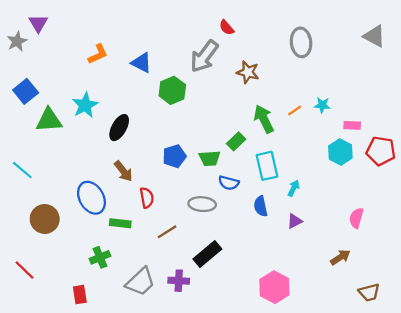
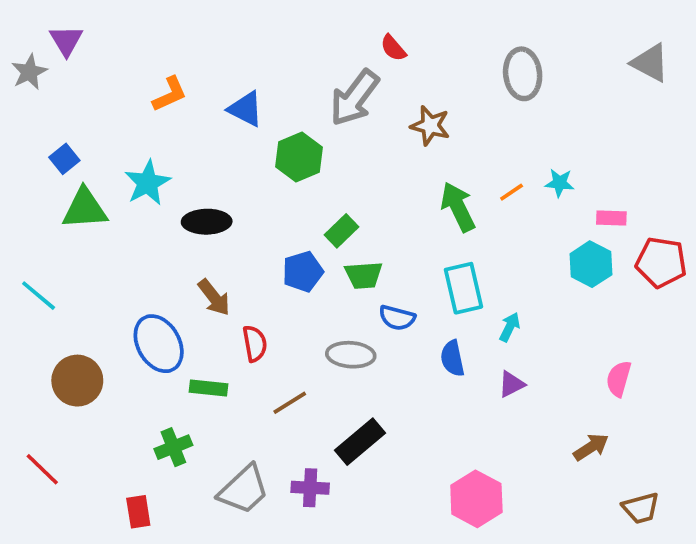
blue square: (26, 91) -> (64, 159), moved, size x0.7
black ellipse: (119, 128) -> (207, 222), turned 60
green rectangle: (236, 141) -> (342, 231), moved

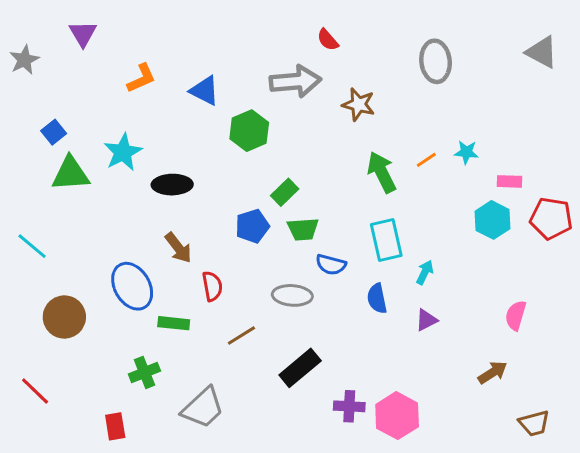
purple triangle: (66, 41) -> (83, 34), moved
gray arrow: (354, 98) -> (295, 81), turned -132
purple cross: (310, 488) -> (349, 406), moved

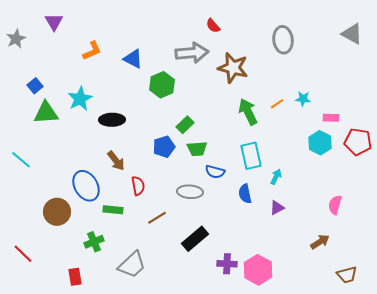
brown star: (359, 104) -> (233, 68), size x1.4
brown circle: (64, 317) -> (57, 212), moved

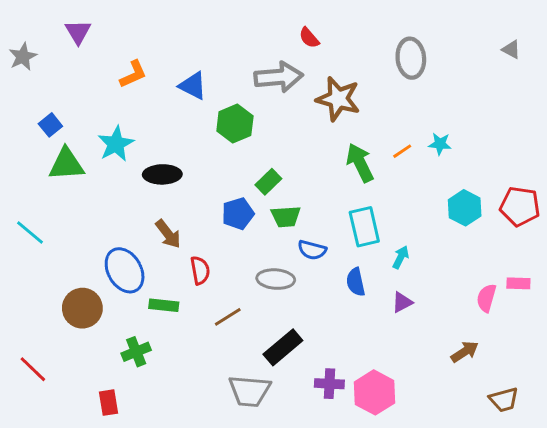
gray triangle: (352, 34) -> (511, 49), size x0.6
pink rectangle: (331, 118) -> (518, 283), moved
gray trapezoid: (132, 265) -> (250, 391), moved, turned 48

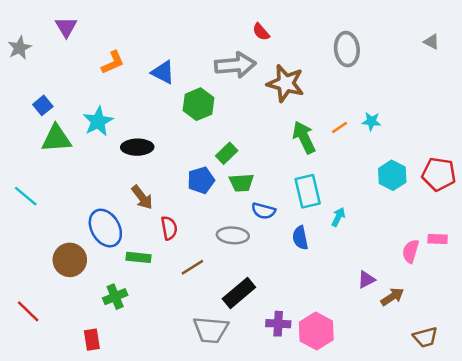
purple triangle: (402, 302) -> (366, 280), moved

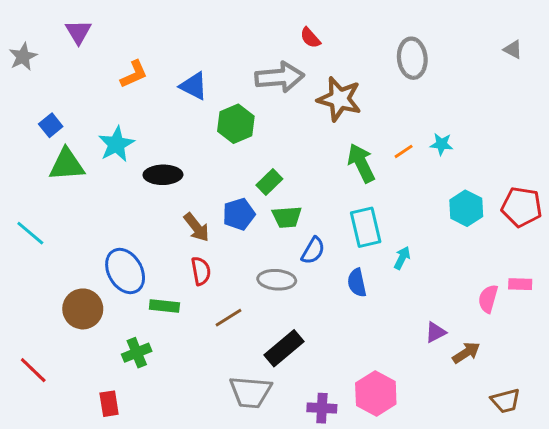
brown arrow: (142, 197) -> (196, 227), moved
blue semicircle: (263, 211) -> (313, 251), turned -75
purple cross: (278, 324) -> (322, 408), moved

